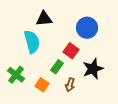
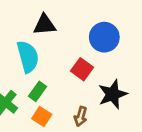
green rectangle: (57, 67) -> (38, 91), moved

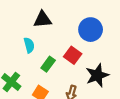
cyan semicircle: (28, 57) -> (29, 45), size x0.6
green rectangle: (38, 91) -> (48, 64), moved

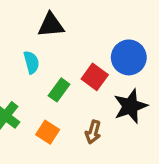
blue circle: (91, 30) -> (129, 57), moved

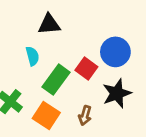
green rectangle: (59, 90) -> (56, 80), size x1.5
orange square: (48, 132) -> (46, 115), size x1.4

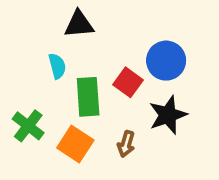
green rectangle: (56, 80) -> (88, 97), turned -40

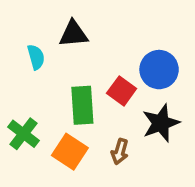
cyan semicircle: (57, 66) -> (36, 57), moved

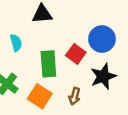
cyan semicircle: (36, 57) -> (16, 43), moved

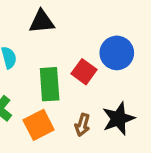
black star: (103, 76) -> (118, 119), moved
orange square: (40, 96) -> (39, 125), turned 30

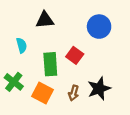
blue circle: (117, 53) -> (99, 27), moved
orange square: (39, 125) -> (43, 93), turned -35

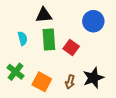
green rectangle: (50, 64) -> (49, 39), moved

